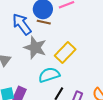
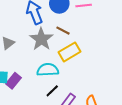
brown line: (44, 22) -> (63, 31), moved

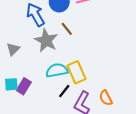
brown line: (63, 31) -> (67, 29), turned 32
yellow rectangle: (70, 52) -> (77, 72), moved, turned -75

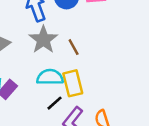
brown line: (67, 29) -> (74, 47), moved

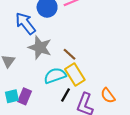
brown line: (74, 47) -> (69, 54), moved

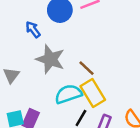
blue arrow: (25, 23) -> (33, 30), size x0.6

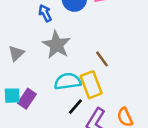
brown line: (86, 68) -> (102, 59), moved

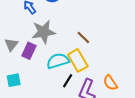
gray star: (56, 45) -> (44, 32), turned -30
purple rectangle: (27, 99) -> (29, 51), moved

